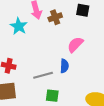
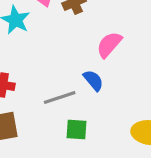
blue semicircle: (64, 66) -> (93, 80), turned -40

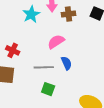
pink semicircle: (109, 45) -> (56, 42), moved

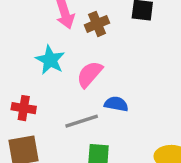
cyan star: (31, 14) -> (50, 60), moved
blue semicircle: (66, 63) -> (116, 104), turned -40

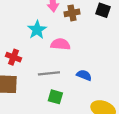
pink semicircle: (90, 74) -> (60, 44), turned 42
blue semicircle: (116, 104) -> (84, 75), moved

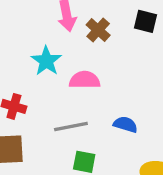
brown cross: (72, 13) -> (98, 30), turned -32

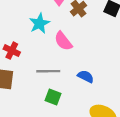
pink semicircle: (85, 80) -> (63, 41), turned -138

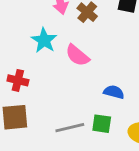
gray line: (48, 71) -> (70, 128), moved
green square: (53, 97) -> (102, 124), moved

